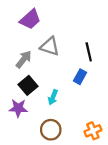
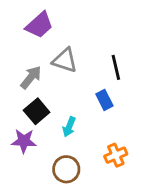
blue rectangle: (80, 77) -> (104, 100), turned -56
orange cross: (93, 131) -> (116, 155), moved

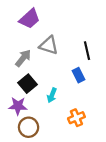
orange cross: (116, 155) -> (76, 118), moved
brown circle: (66, 169) -> (29, 127), moved

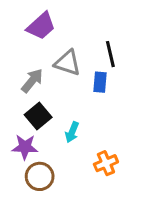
black line: (87, 51) -> (110, 54), moved
blue rectangle: (79, 75) -> (100, 82), moved, turned 32

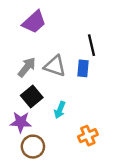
gray triangle: (68, 63) -> (55, 66), moved

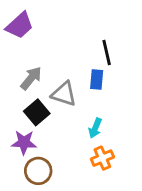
purple trapezoid: (34, 22) -> (20, 25), moved
gray triangle: (55, 66) -> (64, 94), moved
cyan arrow: (60, 110) -> (95, 128), moved

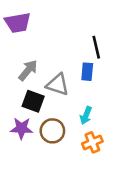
purple trapezoid: (20, 25) -> (18, 23), turned 32
black square: (37, 112) -> (33, 101), turned -30
brown circle: (38, 171) -> (52, 131), moved

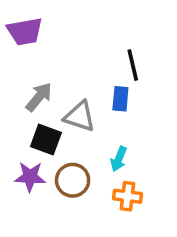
orange cross: (92, 142) -> (127, 196), turned 30

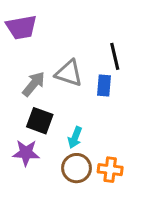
gray triangle: (80, 116) -> (69, 73), moved
cyan arrow: (119, 159) -> (75, 137), moved
brown circle: (73, 180) -> (76, 168), moved

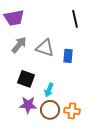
black line: (115, 56) -> (75, 19), moved
gray arrow: (34, 84) -> (19, 45), moved
purple star: (26, 153) -> (28, 105), moved

